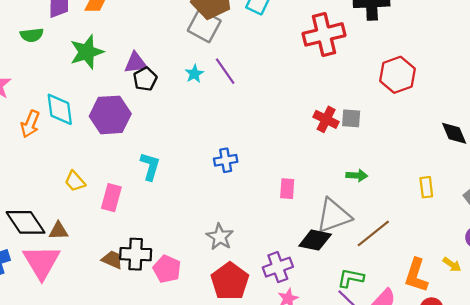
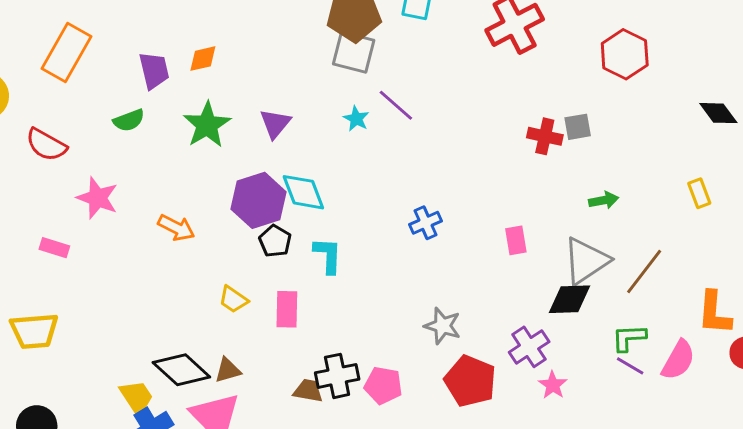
purple triangle: (136, 63) -> (275, 124), turned -30
black pentagon: (145, 79) -> (275, 241), moved
cyan diamond: (60, 109) -> (303, 192), moved
orange arrow: (30, 124) -> (176, 228), moved, turned -72

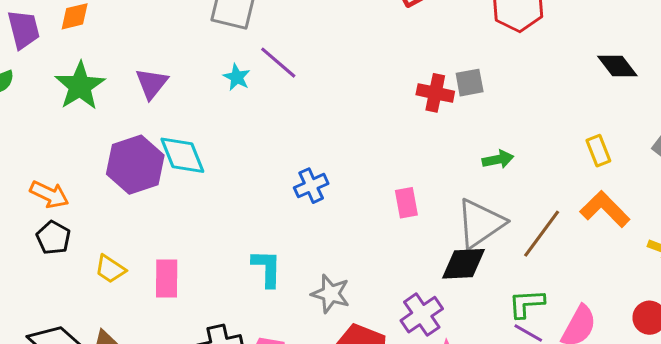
black pentagon: (275, 241) -> (53, 238), moved
cyan L-shape: (328, 255) -> (267, 268), moved
orange L-shape: (714, 313) -> (605, 209), moved, turned 132

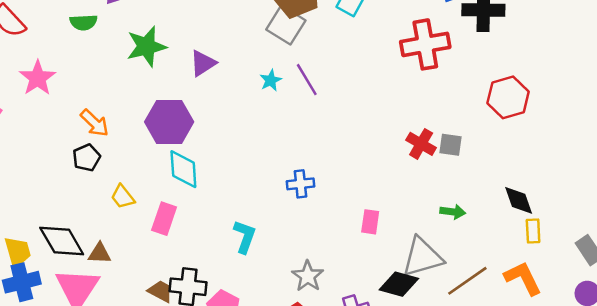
black diamond: (617, 66) -> (519, 200), moved
cyan diamond: (182, 155) -> (183, 169), moved
gray star: (331, 294) -> (308, 276), moved

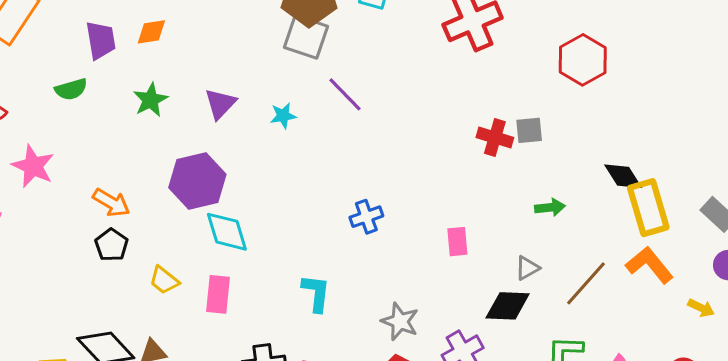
green star: (146, 46) -> (151, 100), size x0.7
cyan star: (271, 80) -> (283, 116), moved, turned 30
yellow rectangle: (533, 231) -> (648, 208), size x1.8
gray triangle: (422, 257) -> (527, 268), size x0.5

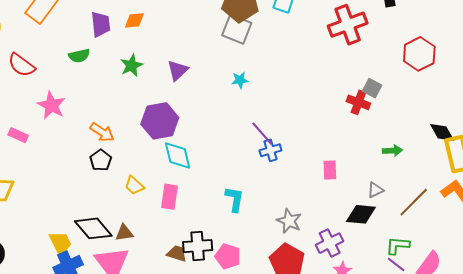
purple line: (345, 94) -> (262, 134), moved
cyan star: (283, 116) -> (240, 80), moved
gray square: (529, 130) -> (372, 88), moved, turned 30

